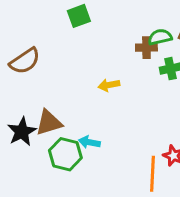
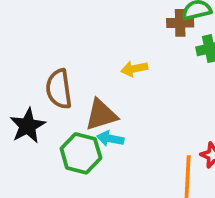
brown semicircle: (25, 61) -> (59, 89), moved, turned 116
brown triangle: (49, 123) -> (101, 115), moved

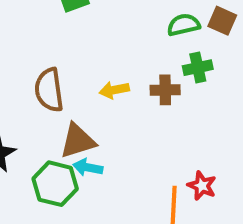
brown cross: (180, 23) -> (165, 90), moved
brown semicircle: (59, 89) -> (49, 90), moved

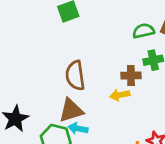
brown semicircle: (49, 90) -> (75, 75), moved
yellow arrow: (114, 90) -> (120, 95), moved

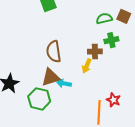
yellow arrow: (120, 95) -> (87, 66), turned -56
cyan arrow: (78, 128) -> (64, 83), moved

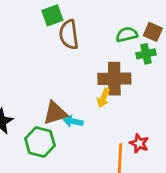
green cross: (111, 40) -> (146, 54), moved
brown semicircle: (54, 51) -> (69, 35), moved
brown cross: (95, 51) -> (114, 79), size x1.6

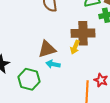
brown triangle: (55, 113) -> (47, 49), moved

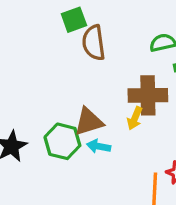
green hexagon: (29, 79) -> (62, 141), moved

